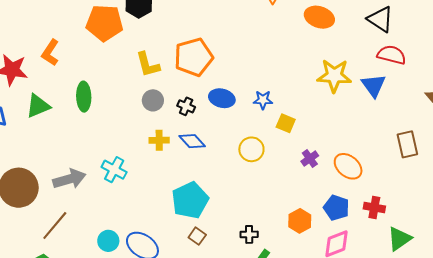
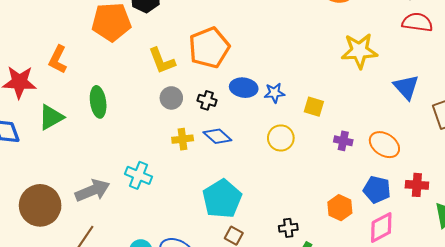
blue triangle: (374, 85) -> (406, 87), moved
blue star: (263, 100) -> (274, 93), moved
purple cross: (310, 158) -> (343, 141), turned -36

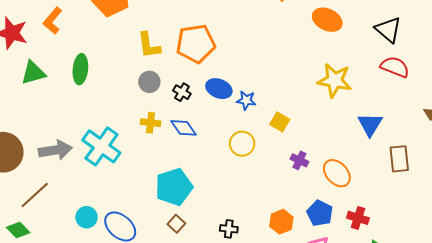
cyan cross: (138, 175) -> (101, 146), size x1.5

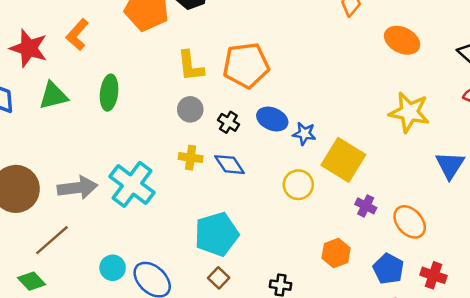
yellow square: (280, 122) -> (343, 160), size x1.8
orange hexagon: (281, 222) -> (336, 253), moved

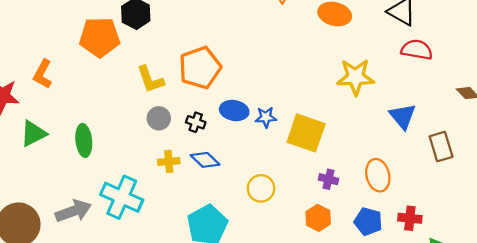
green ellipse: (109, 93) -> (84, 140), moved
yellow circle: (298, 185) -> (261, 188), moved
purple cross: (366, 206) -> (329, 179), moved
orange ellipse: (410, 222) -> (378, 175), turned 40

